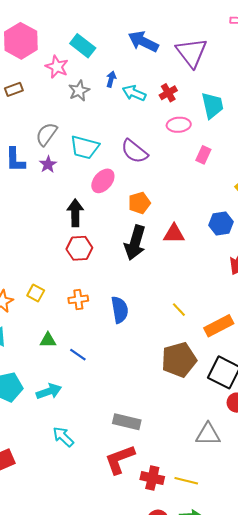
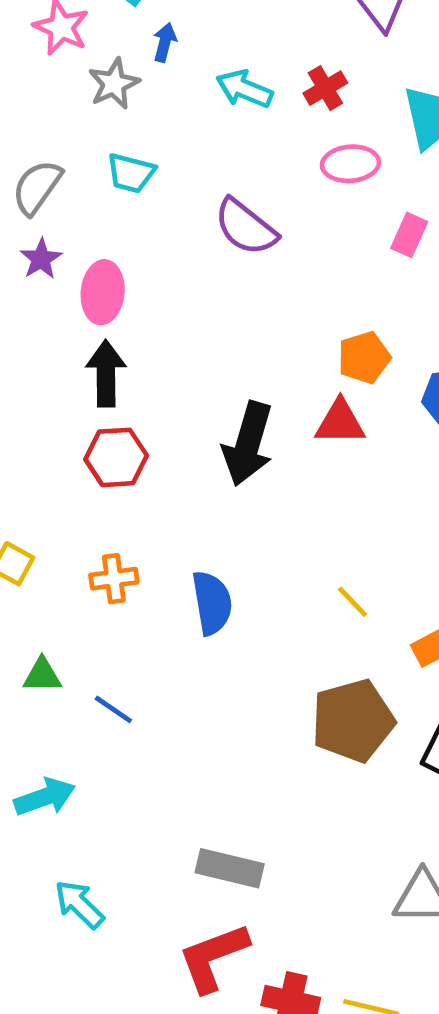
blue arrow: (111, 79) -> (165, 42), moved
cyan trapezoid: (85, 147) -> (131, 173), moved, size x0.7
pink ellipse: (103, 181) -> (103, 292), moved, turned -35
orange pentagon: (139, 203) -> (364, 358), moved

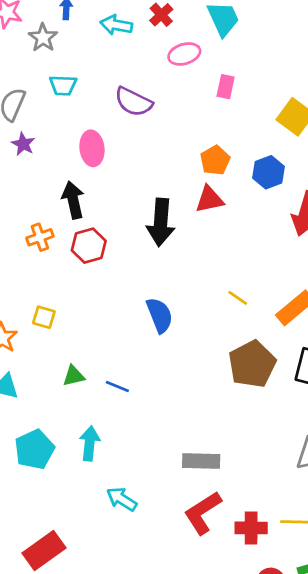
pink ellipse: (103, 292) -> (92, 148), moved
orange cross: (114, 579) -> (40, 237), moved
cyan arrow: (45, 797) -> (90, 443), turned -52

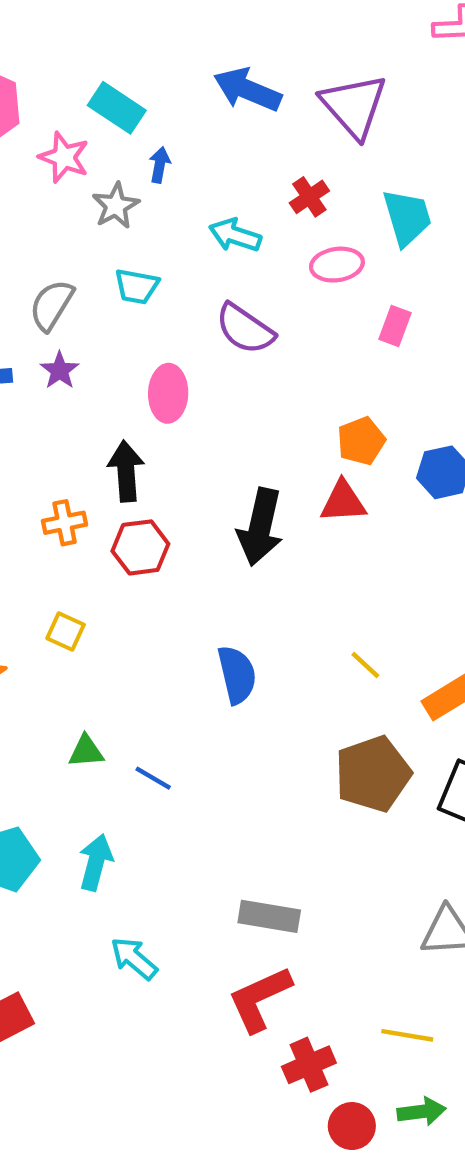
cyan arrow: (116, 25) -> (235, 235), moved
yellow square: (44, 317) -> (66, 631), moved
red cross: (251, 528) -> (309, 1065), moved, turned -32

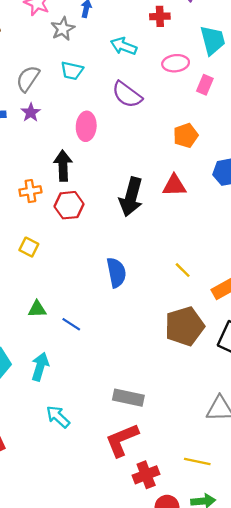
red cross: (309, 197) -> (160, 16), moved, turned 30
pink rectangle: (395, 326) -> (205, 85), moved
orange pentagon: (361, 441) -> (186, 135), moved

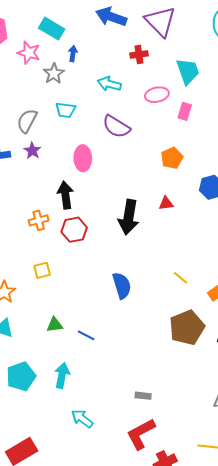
red triangle: (174, 185) -> (166, 203), size x0.7
yellow square: (29, 247) -> (42, 270), turned -36
gray rectangle: (128, 398) -> (143, 396), size x0.6

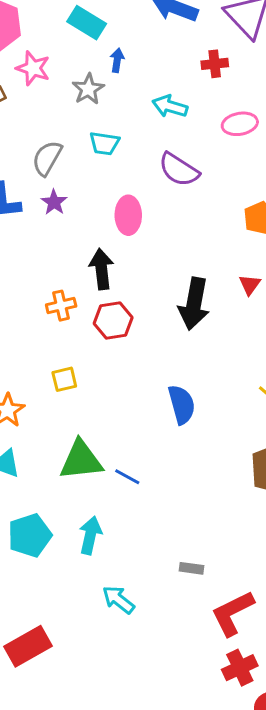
pink star: (29, 53) -> (33, 68), moved
red triangle: (166, 203) -> (250, 285), turned -49
green triangle: (55, 325) -> (81, 460), size x1.8
gray rectangle: (143, 396) -> (192, 568), moved
red L-shape: (141, 434) -> (233, 613), moved

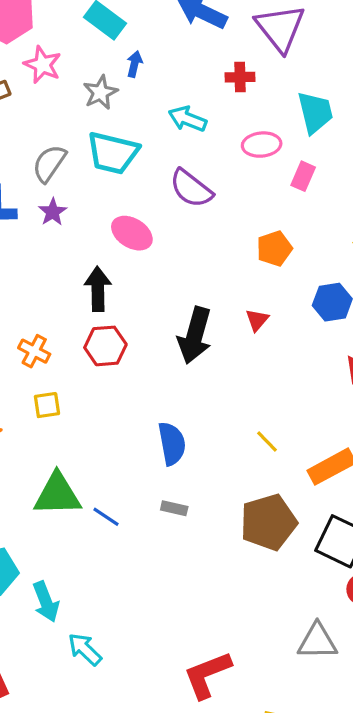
cyan trapezoid: (104, 143) -> (113, 153), size x1.6
pink ellipse: (128, 215) -> (132, 233), turned -63
orange cross: (61, 306) -> (34, 351), moved, turned 36
cyan arrow: (90, 535) -> (46, 602), moved, turned 141
gray rectangle: (192, 568) -> (174, 508), moved

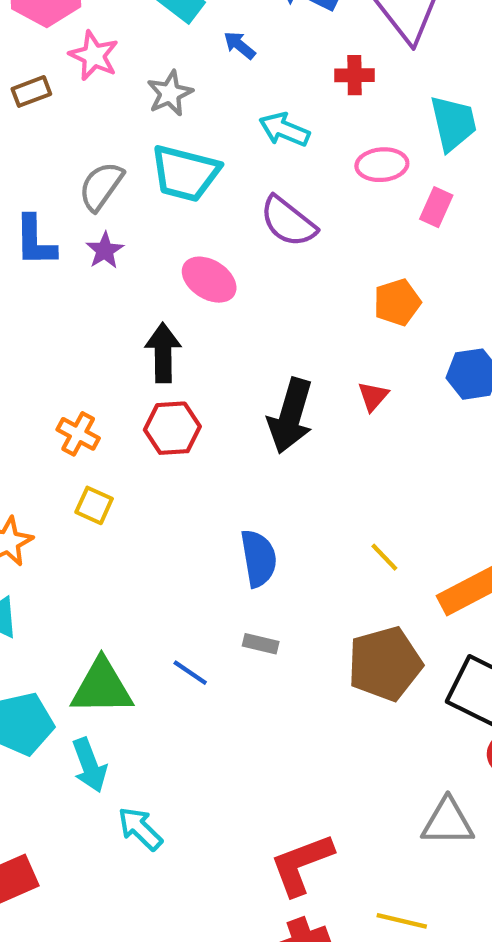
blue arrow: (134, 64) -> (240, 45), moved, turned -65
yellow square: (47, 405) -> (94, 505), turned 32
green triangle: (57, 494) -> (102, 687), moved
blue line: (106, 517) -> (190, 673), moved

